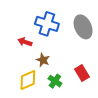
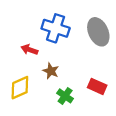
red rectangle: (82, 73) -> (97, 86), turned -35
yellow diamond: (28, 80) -> (20, 88), moved

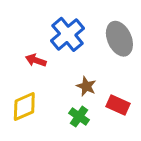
blue cross: (56, 28) -> (68, 34), turned 32
brown star: (51, 71) -> (86, 86), moved

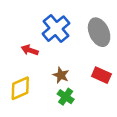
brown star: (86, 86) -> (61, 75), moved
red rectangle: (118, 105) -> (101, 75), moved

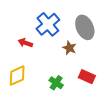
brown star: (61, 75) -> (69, 48), moved
red rectangle: (101, 75) -> (87, 77), moved

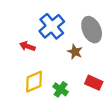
yellow diamond: (17, 76) -> (34, 82), moved

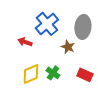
gray ellipse: (92, 30) -> (83, 27), turned 30
green cross: (61, 89) -> (53, 73), moved

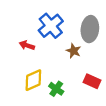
green cross: (53, 73) -> (56, 89), moved

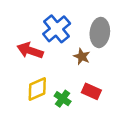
red arrow: (27, 45) -> (30, 51), size x1.5
red rectangle: (92, 81) -> (91, 91), moved

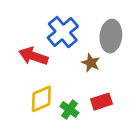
red rectangle: (91, 91) -> (102, 102), turned -42

